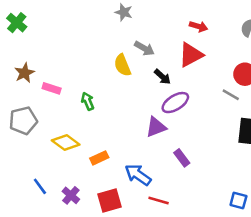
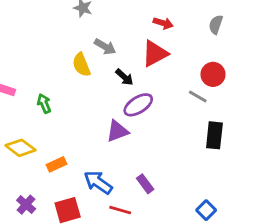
purple rectangle: (182, 158) -> (145, 184), moved
blue square: (238, 200) -> (206, 210), turned 30

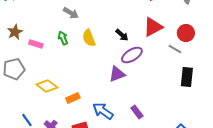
gray arrow: (105, 47) -> (71, 13), moved
red triangle: (155, 54) -> (153, 27), moved
yellow semicircle: (81, 65) -> (89, 38), moved
green arrow: (44, 103) -> (63, 38), moved

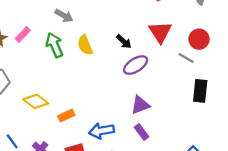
red triangle: (153, 27) -> (160, 32), turned -35
green arrow: (63, 38) -> (54, 45), size x1.5
pink rectangle: (36, 44) -> (23, 34), moved, turned -64
purple triangle: (117, 74) -> (140, 105), moved
blue arrow: (103, 111) -> (101, 131), turned -45

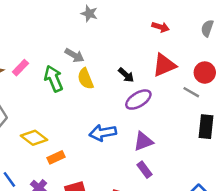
gray arrow: (64, 16) -> (74, 55), moved
red triangle: (160, 32) -> (164, 65), turned 40
orange rectangle: (66, 116) -> (56, 157), moved
blue arrow: (101, 131) -> (103, 133), moved

